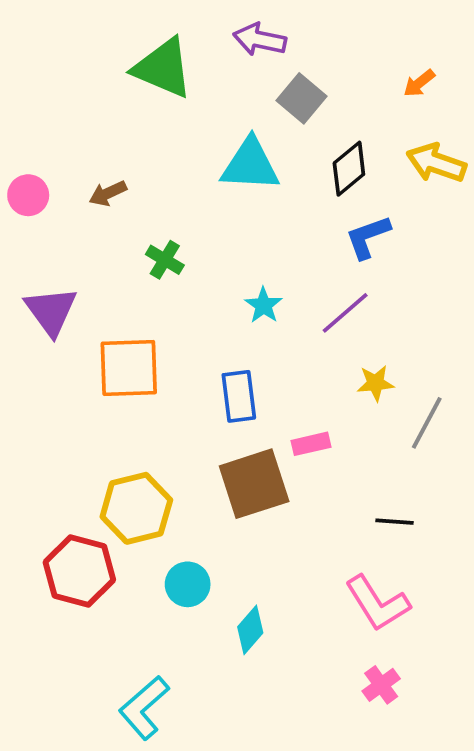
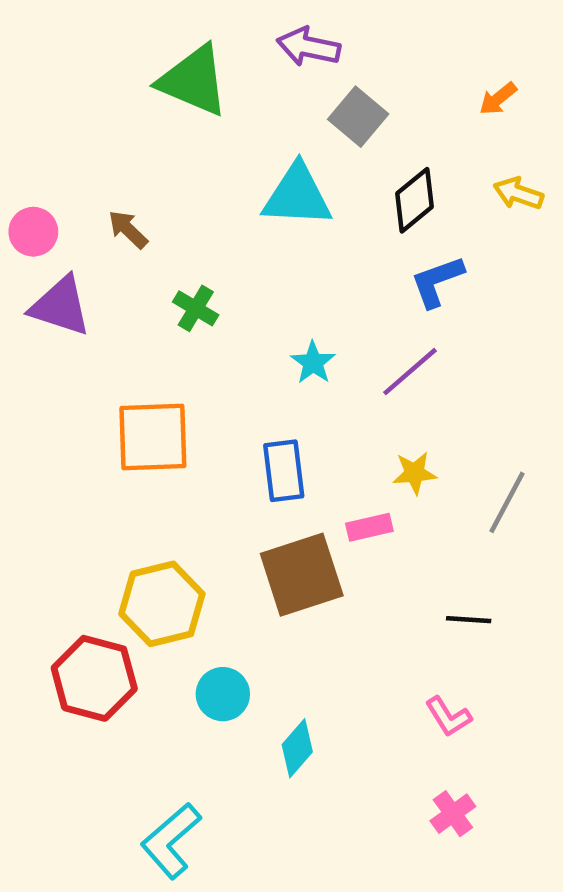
yellow arrow: (436, 163) -> (518, 193), size x0.7
brown arrow: (108, 193) -> (128, 229), turned 69
purple triangle: (51, 311) -> (60, 306), moved, turned -36
yellow star: (375, 383) -> (415, 473), moved
pink L-shape: (377, 603) -> (448, 717), size x0.6

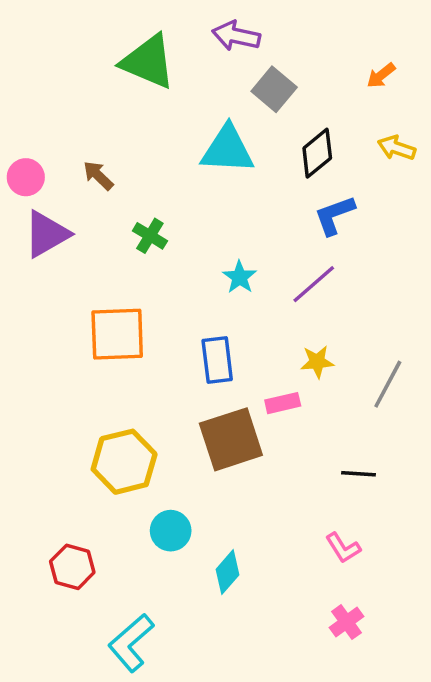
purple triangle: (60, 306) -> (46, 234), turned -48
red hexagon: (94, 678) -> (72, 567), moved, size x0.7

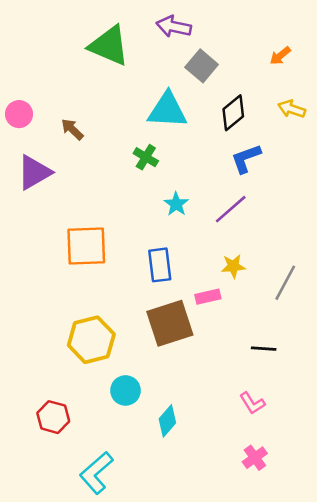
pink circle: (26, 177) -> (19, 114), moved
green cross: (150, 236) -> (146, 157), moved

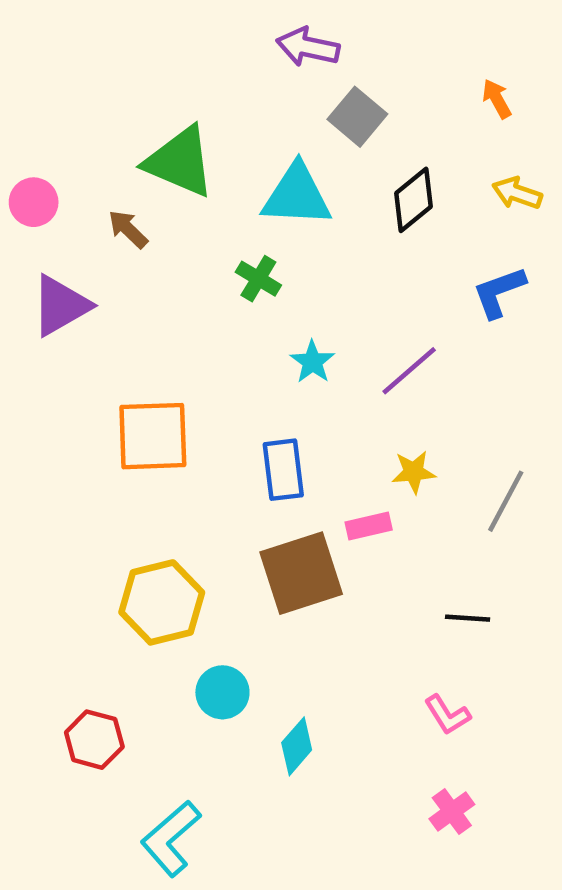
green triangle: (109, 46) -> (180, 162), moved
orange arrow: (280, 56) -> (497, 99), turned 100
blue L-shape: (246, 158) -> (499, 292), moved

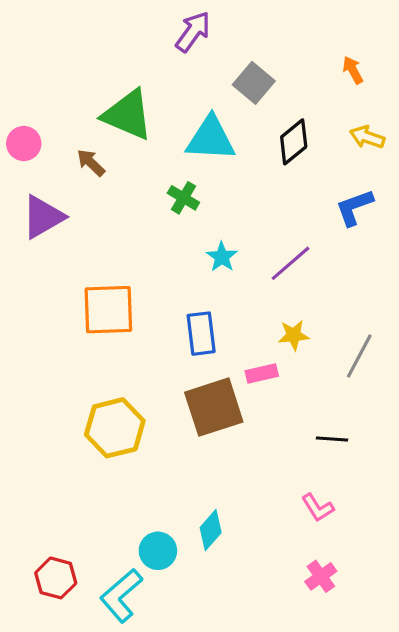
purple arrow: (308, 47) -> (193, 32), moved, turned 114
cyan circle: (222, 692) -> (158, 551), moved
red hexagon: (94, 740) -> (56, 578), moved

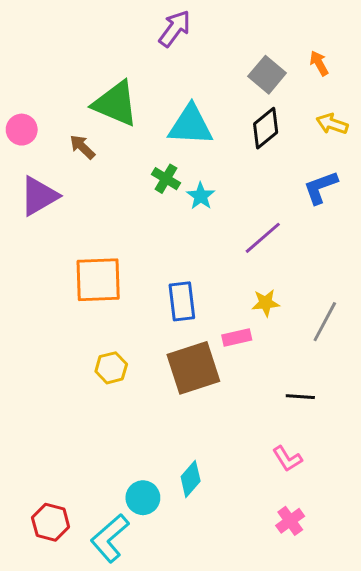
gray square: (254, 83) -> (267, 75), moved
cyan star: (222, 257) -> (201, 196), moved
yellow hexagon: (115, 428) -> (111, 368), moved, size x0.6

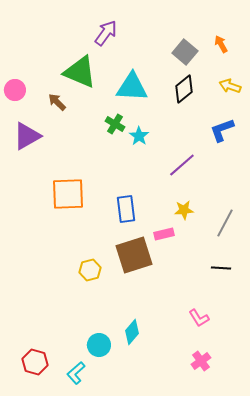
purple arrow: (175, 29) -> (106, 33), moved
yellow hexagon: (111, 368) -> (90, 270), moved
black line: (300, 397) -> (221, 268), moved
cyan L-shape: (110, 538) -> (76, 373), size x0.7

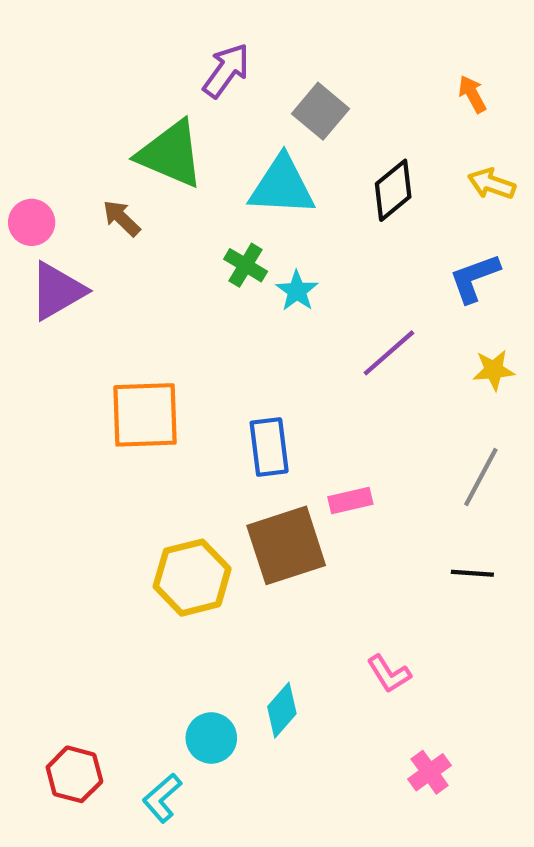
gray square: (185, 52) -> (320, 111), moved
pink circle: (15, 90) -> (32, 222), moved
yellow star: (184, 210) -> (494, 370), moved
yellow hexagon: (90, 270) -> (192, 578), size x1.6
pink L-shape: (199, 318) -> (389, 674), moved

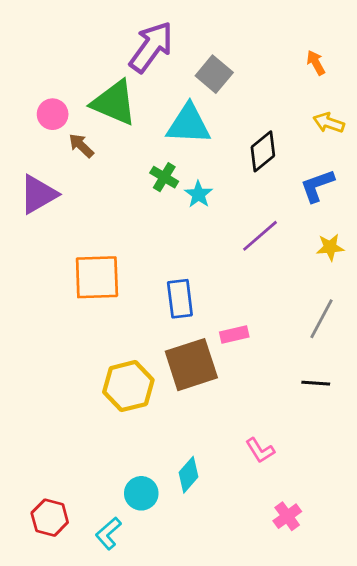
purple arrow: (226, 70) -> (151, 47), size x1.4
black diamond: (393, 190) -> (263, 151), moved
pink circle: (32, 222) -> (53, 114), moved

